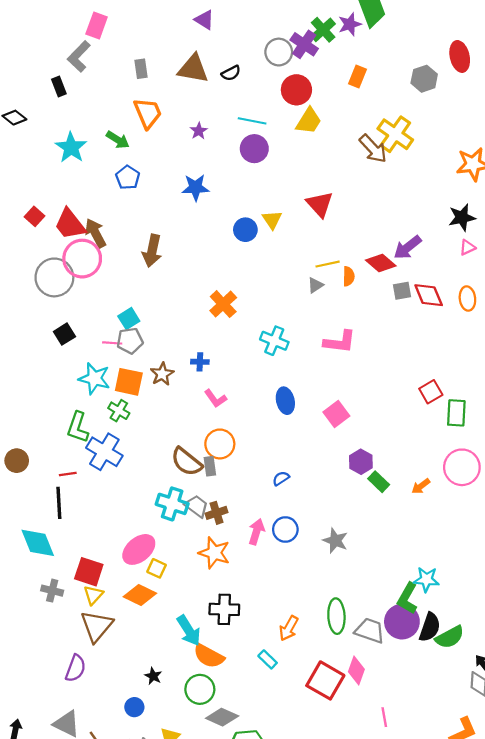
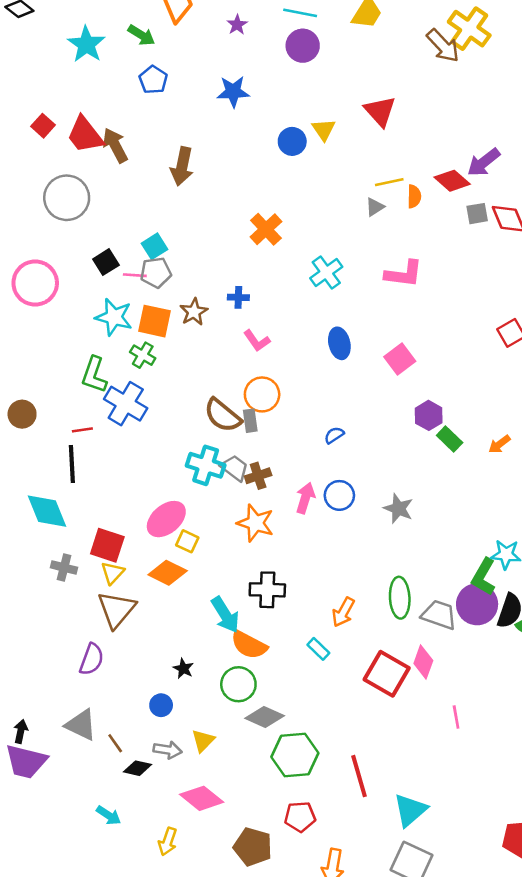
pink circle: (82, 259) -> (35, 283), moved
black square: (64, 334) -> (106, 262), moved
cyan cross: (274, 341) -> (326, 273), turned 32

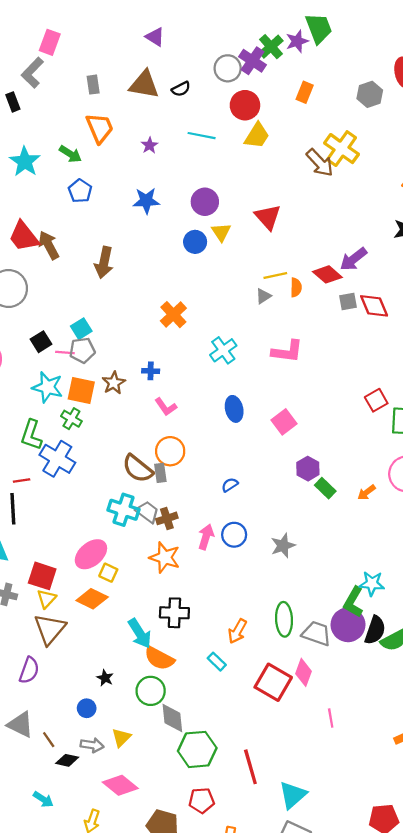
purple circle: (303, 46) -> (205, 202), moved
gray star: (398, 509) -> (283, 546), turned 30
gray diamond: (265, 717) -> (172, 718), turned 60

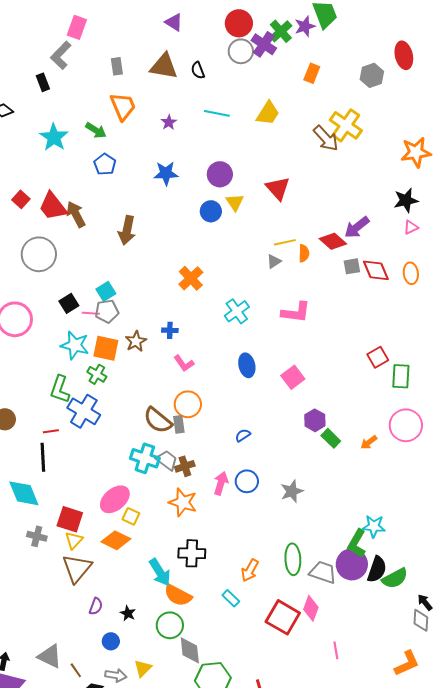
black semicircle: (181, 89) -> (198, 70), turned 96
red circle: (245, 105) -> (239, 23), moved
purple semicircle: (29, 670) -> (96, 606), moved, size x0.7

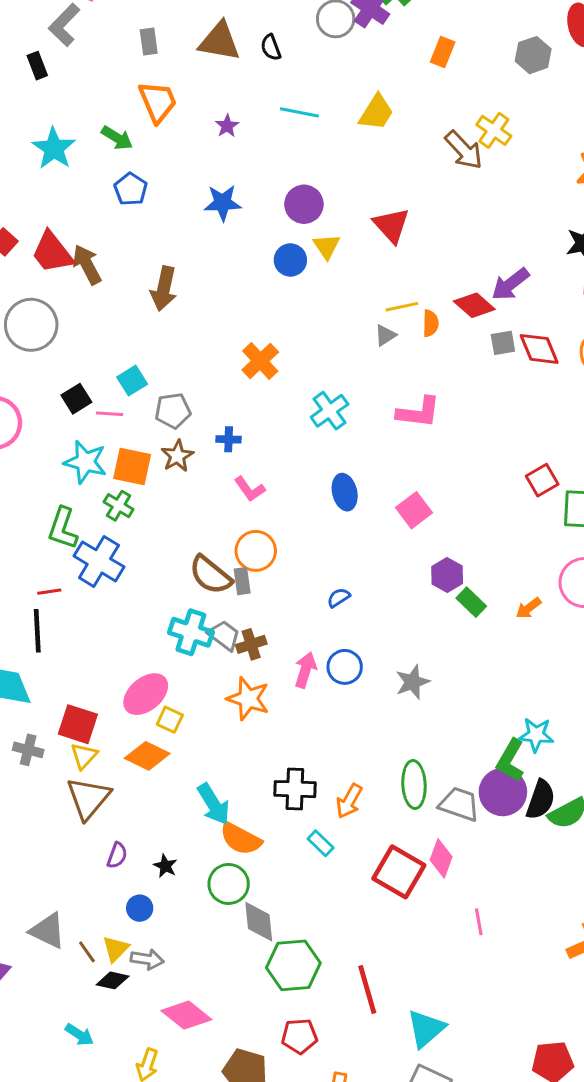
yellow cross: (346, 125) -> (494, 130), size x0.7
gray pentagon: (107, 311) -> (173, 411), moved
black cross: (192, 553) -> (295, 789), moved
yellow triangle: (143, 668) -> (116, 949), moved

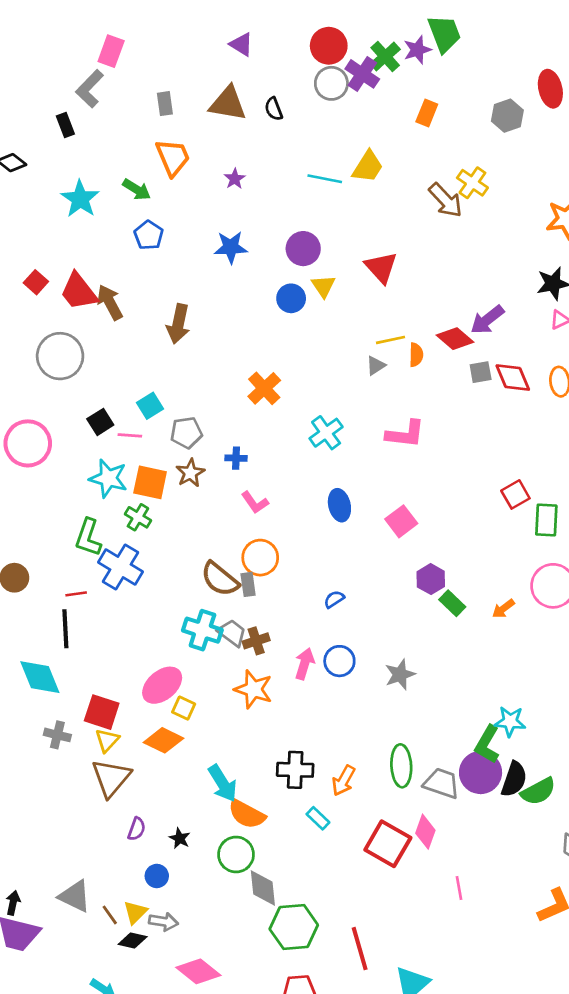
cyan line: (299, 112) -> (325, 179), moved

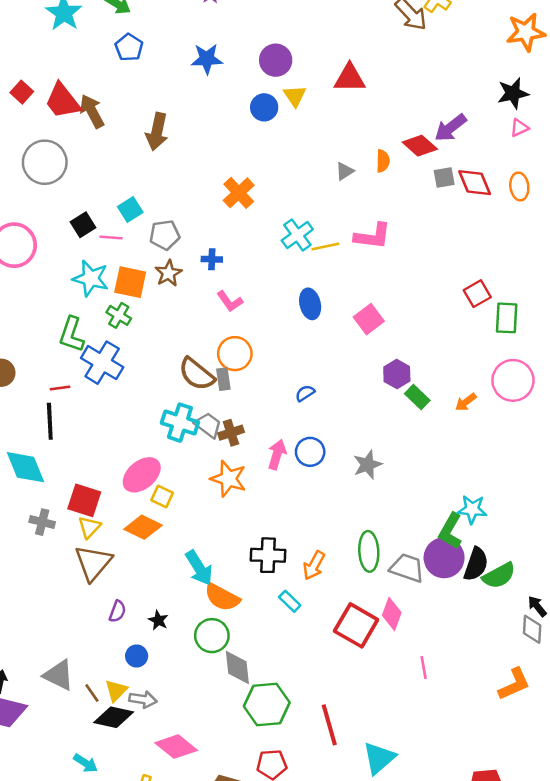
red triangle: (381, 267) -> (350, 78), turned -48
yellow line: (391, 340) -> (325, 246), moved
black diamond: (133, 940) -> (114, 717), size x1.4

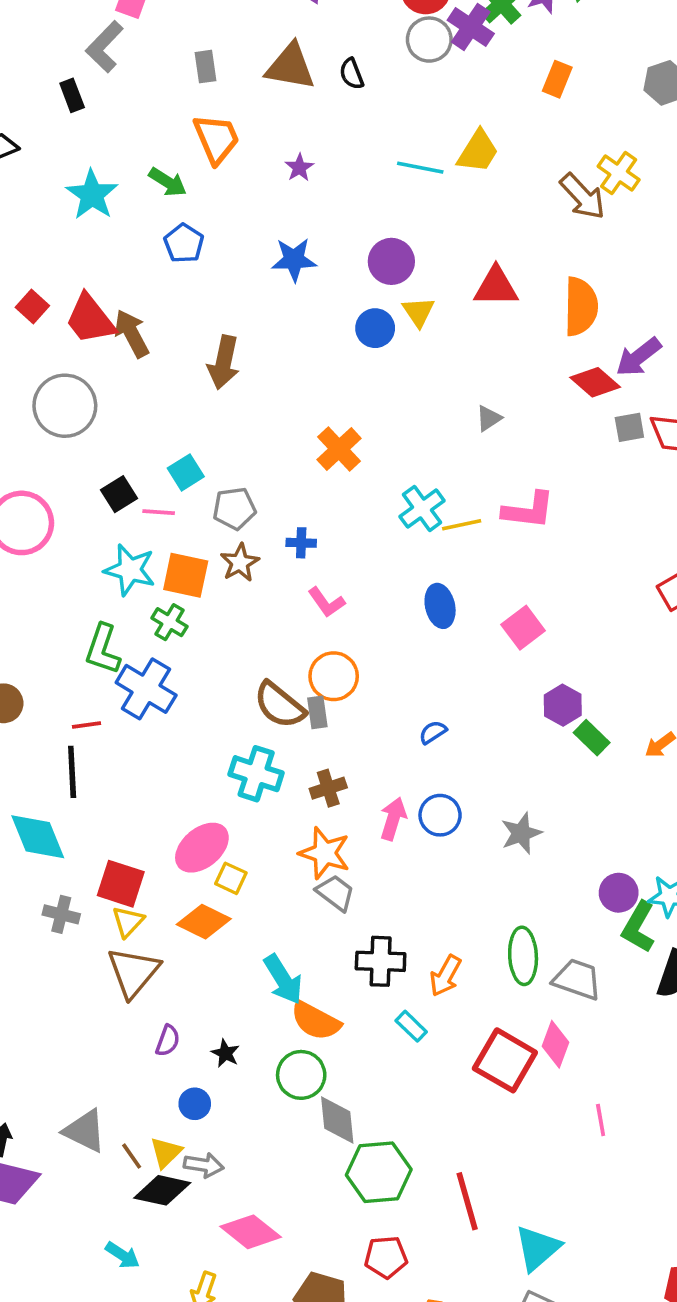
orange semicircle: (383, 161) -> (581, 306), moved, size x1.8
gray trapezoid: (208, 425) -> (335, 893), moved
purple circle: (444, 558) -> (619, 893), moved, size x0.7

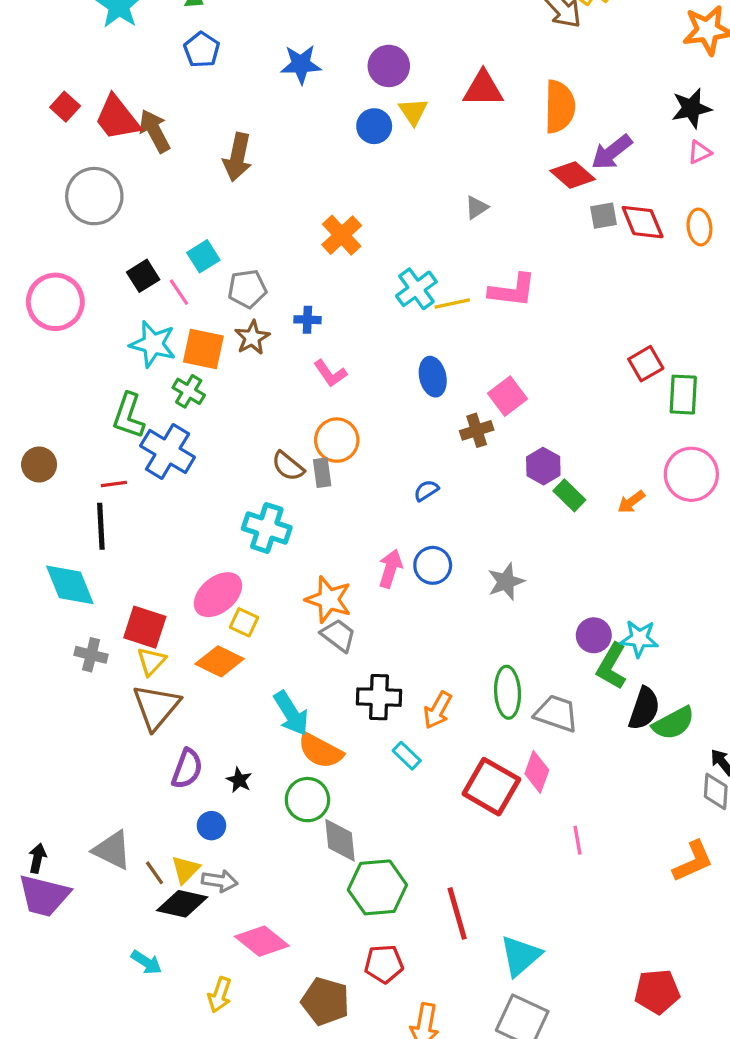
pink line: (159, 512) -> (179, 292), turned 52
brown semicircle: (280, 705) -> (288, 466), size x0.7
brown cross: (328, 788) -> (477, 430), moved
purple semicircle: (168, 1041) -> (187, 769), size x1.4

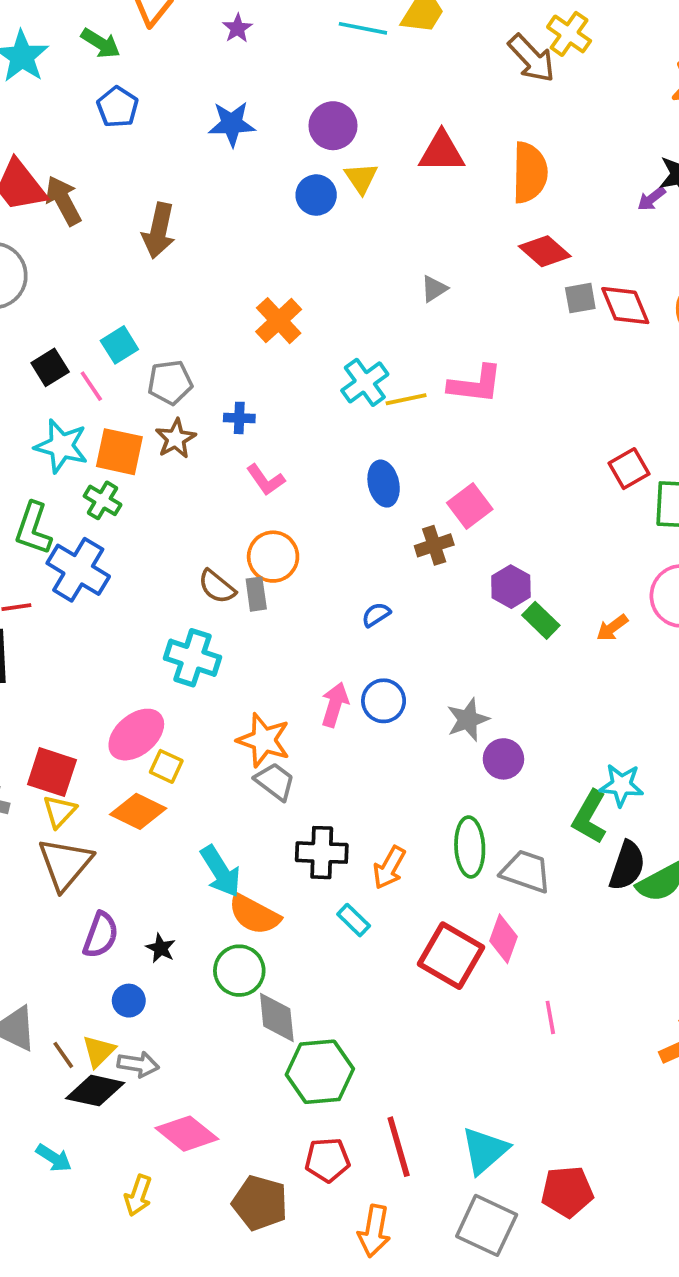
purple arrow: (612, 152) -> (651, 199), moved, size x0.6
purple circle: (594, 635) -> (503, 759), moved
red line: (457, 913) -> (399, 1147), moved
red pentagon: (657, 992) -> (567, 1192), moved

